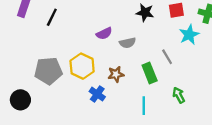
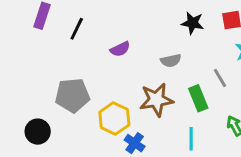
purple semicircle: (104, 34) -> (120, 49), moved
yellow hexagon: (82, 66) -> (114, 119), moved
brown star: (116, 74) -> (156, 100), size x1.6
blue cross: (97, 94) -> (135, 143), moved

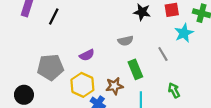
purple semicircle: (120, 49) -> (87, 55), moved
green rectangle: (198, 98) -> (135, 69), moved
brown star: (156, 100) -> (114, 86), moved, size x0.7

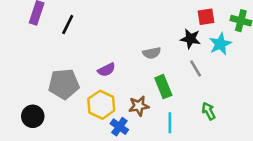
black star: (142, 12) -> (191, 39), moved

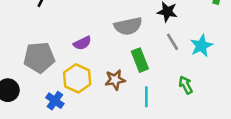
cyan star: (220, 44) -> (201, 46), moved
gray semicircle: (152, 53) -> (128, 26), size x1.5
blue cross: (119, 127) -> (55, 101), moved

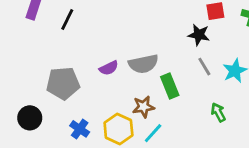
gray semicircle: (128, 26) -> (143, 64), moved
yellow hexagon: (77, 78) -> (118, 129), moved
cyan line: (146, 97) -> (153, 133), moved, turned 42

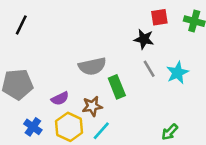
purple semicircle: (109, 68) -> (60, 98), moved
green arrow: (218, 112) -> (170, 132), moved, turned -108

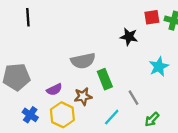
red square: (159, 17) -> (152, 17), moved
black line: (21, 25) -> (28, 17), moved, turned -30
gray line: (149, 69) -> (134, 98), moved
cyan line: (101, 131) -> (112, 117), moved

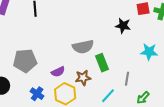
cyan star: (159, 67) -> (149, 52), turned 30
gray line: (134, 98) -> (127, 79), turned 40

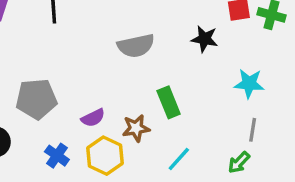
gray semicircle: (83, 47) -> (136, 46), moved
gray line: (127, 79) -> (253, 130), moved

